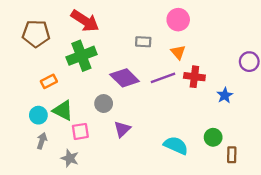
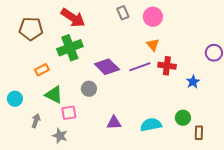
gray rectangle: (143, 42) -> (123, 13), moved, turned 64
cyan circle: (38, 115) -> (15, 99), moved
purple triangle: (122, 129) -> (114, 123), moved, turned 42
cyan semicircle: (176, 145) -> (151, 125), turned -35

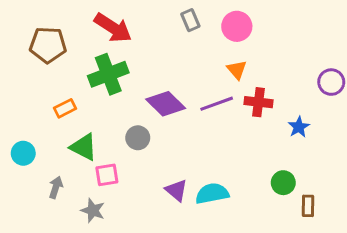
purple triangle: (114, 123) -> (176, 190), turned 42
cyan semicircle: (151, 125) -> (212, 193), moved

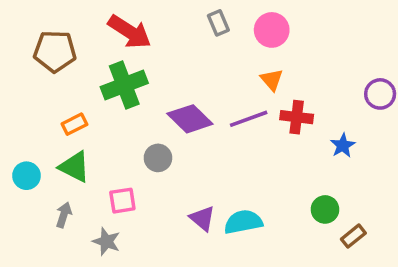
green triangle: (84, 147) -> (74, 167), moved
brown rectangle: (308, 206) -> (353, 236), turned 50

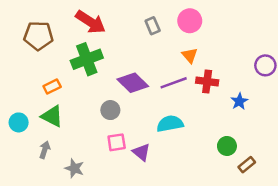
gray rectangle: (218, 23) -> (153, 26), moved
pink square: (122, 201) -> (117, 142), moved
cyan semicircle: (243, 222) -> (170, 124), moved

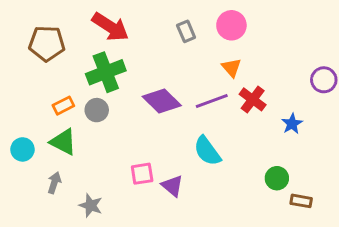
red cross: (207, 82) -> (253, 99), turned 30
gray circle: (110, 110) -> (97, 110), moved
cyan semicircle: (170, 124) -> (207, 151), turned -115
brown rectangle: (247, 165) -> (301, 201), turned 49

